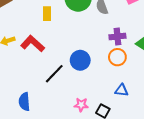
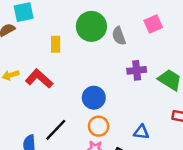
orange circle: (117, 57) -> (99, 126), moved
black line: (54, 74) -> (56, 130), moved

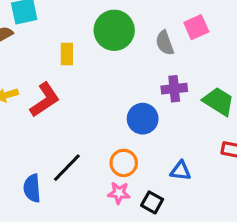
gray semicircle: (119, 36) -> (165, 43), moved
red L-shape: (39, 79) -> (45, 100), turned 104
blue circle: (94, 98) -> (143, 119), moved

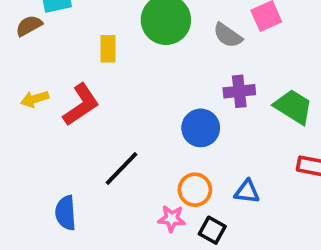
gray semicircle: (165, 43) -> (228, 35), turned -35
orange circle: (124, 163) -> (195, 190), moved
black line: (67, 168) -> (122, 168), moved

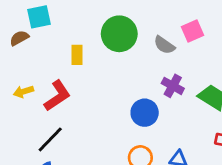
purple cross: (239, 91) -> (173, 86), turned 35
black line: (122, 168) -> (50, 139), moved

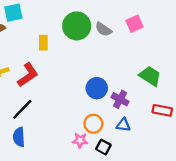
gray semicircle: (164, 45) -> (103, 29), moved
purple cross: (173, 86) -> (120, 99), moved

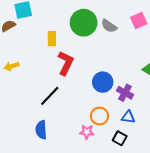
red L-shape: (28, 75) -> (66, 63), moved, turned -30
black line: (22, 109) -> (50, 96), moved
blue semicircle: (19, 137) -> (41, 130), moved
black square: (103, 147) -> (120, 138), moved

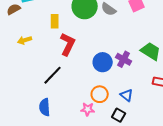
yellow arrow: (11, 66) -> (25, 40), moved
purple cross: (125, 93) -> (124, 59), moved
blue triangle: (128, 117) -> (127, 95), turned 32

